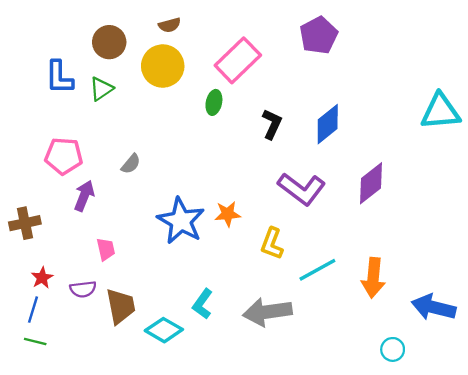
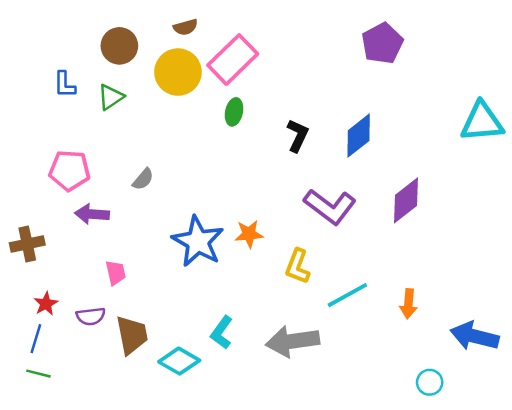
purple pentagon: (319, 35) -> (382, 43), moved
pink rectangle: (238, 60) -> (233, 60), moved
blue L-shape: (59, 77) -> (65, 84), size x0.7
purple arrow: (84, 196) -> (92, 214), turned -108
orange arrow: (373, 278) -> (408, 304), size x0.7

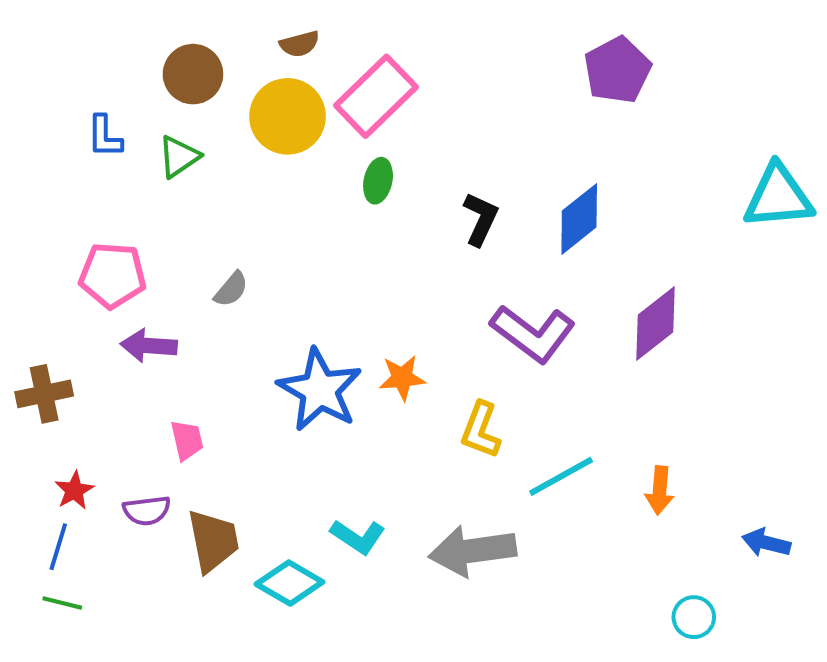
cyan L-shape: (222, 332) -> (358, 537), turned -92
blue arrow: (474, 336) -> (766, 543), size x0.6

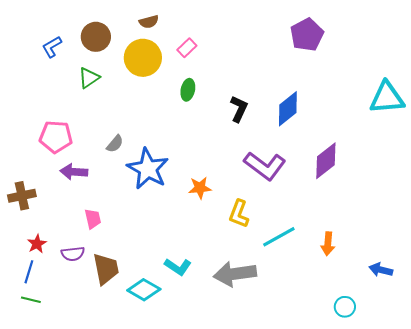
pink rectangle: (376, 96) -> (187, 48), size x0.5
blue L-shape: (104, 136) -> (52, 47), moved, turned 60
blue star: (320, 390) -> (148, 169), moved

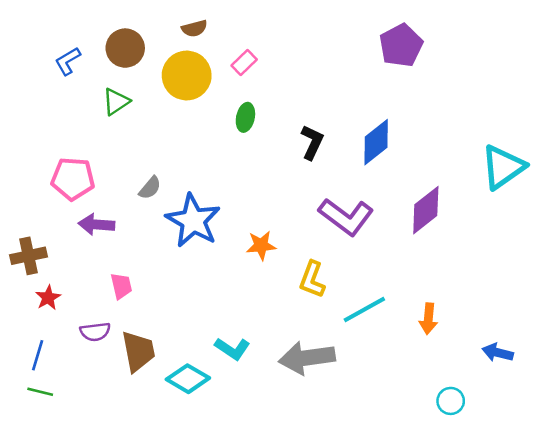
cyan triangle: (387, 98) -> (503, 167), moved, turned -30
red star: (37, 244) -> (48, 298), moved

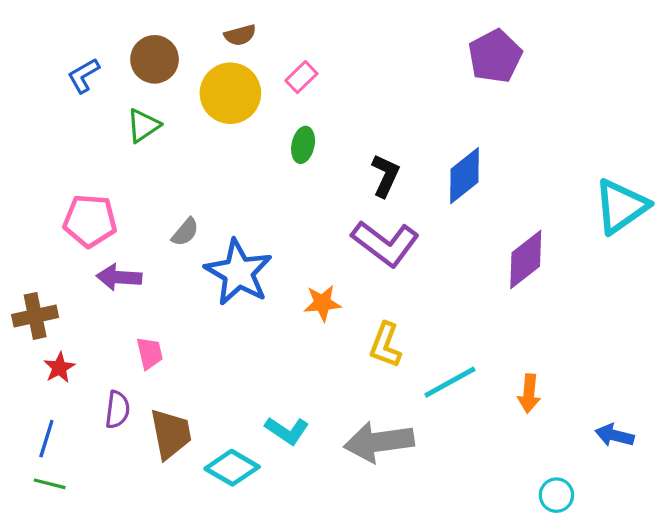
purple L-shape: (346, 217) -> (385, 243), moved
purple semicircle: (95, 332) -> (117, 410), turned -76

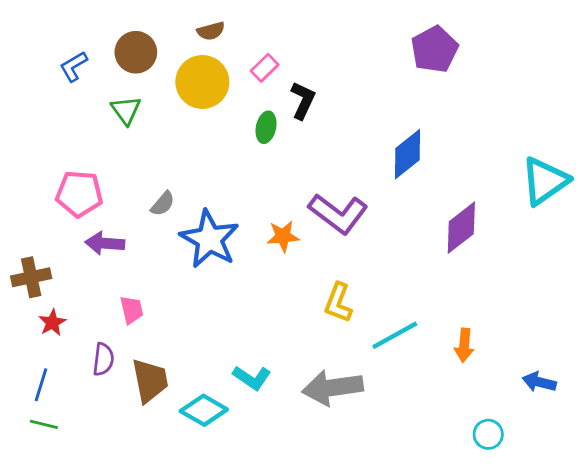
green triangle: (143, 126) -> (126, 110), turned -32
black L-shape: (385, 176) -> (303, 100), moved
orange star: (322, 303) -> (283, 236), moved

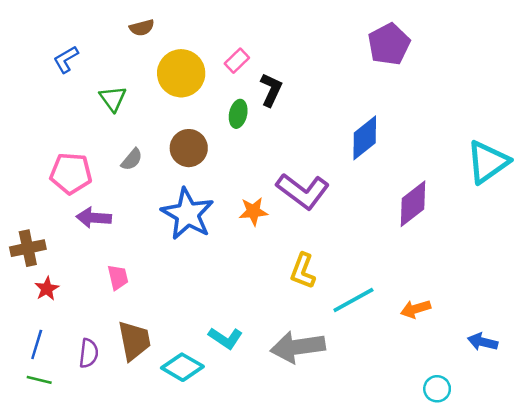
brown semicircle: (211, 31) -> (142, 28), moved
brown circle: (136, 52) -> (189, 148), moved
gray semicircle: (163, 204) -> (132, 159), moved
orange arrow: (464, 345) -> (416, 309), turned 68
purple semicircle: (103, 359) -> (89, 353), moved

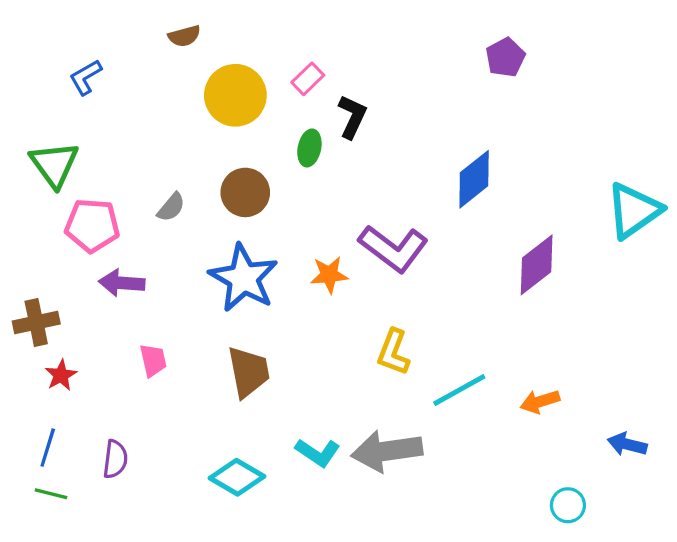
purple pentagon: (389, 44) -> (505, 57), size x0.7
green triangle: (113, 99) -> (54, 164), moved, size x1.4
cyan L-shape: (225, 338) -> (318, 453), moved
brown trapezoid: (134, 341) -> (249, 372), moved

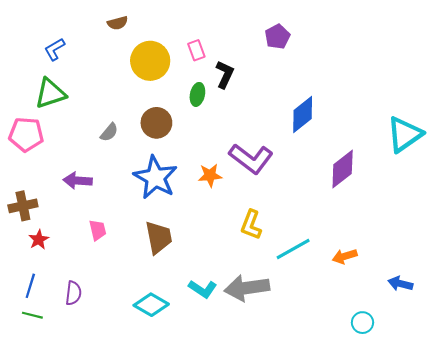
purple pentagon: (505, 57) -> (277, 37), moved
pink rectangle: (308, 79) -> (196, 50), turned -66
green triangle: (54, 164) -> (50, 93), moved, turned 48
pink pentagon: (92, 225) -> (26, 134), moved

